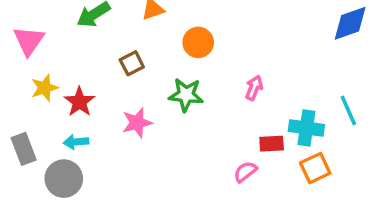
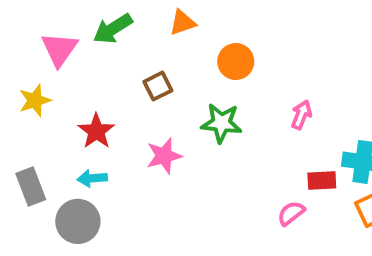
pink triangle: (29, 41) -> (59, 49), moved
yellow star: (45, 88) -> (35, 100), moved

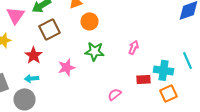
orange circle: (236, 61) -> (90, 21), moved
brown square: (158, 86) -> (50, 29), moved, size x1.5
pink semicircle: (291, 213) -> (114, 94), moved

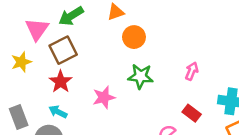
brown square: (50, 29) -> (63, 50), moved
cyan arrow: (32, 78) -> (58, 112), turned 32
red rectangle: (144, 79) -> (192, 113), moved, turned 40

